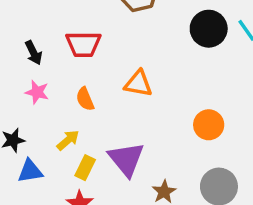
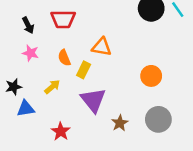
yellow rectangle: (85, 168) -> (84, 70), moved

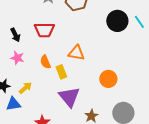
yellow rectangle: (84, 70) -> (61, 72), turned -48
orange circle: (151, 76) -> (108, 79), moved
yellow arrow: (52, 87) -> (25, 88), moved

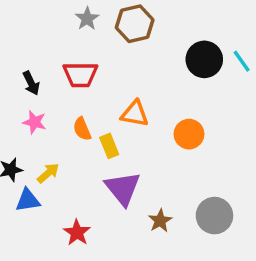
orange circle: (108, 79) -> (189, 134), moved

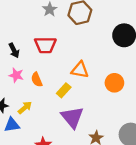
orange semicircle: (82, 129) -> (37, 80), moved
yellow rectangle: (109, 146) -> (64, 90), turned 64

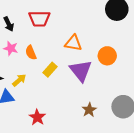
yellow rectangle: (64, 90) -> (50, 70), moved
purple triangle: (72, 117) -> (81, 71), moved

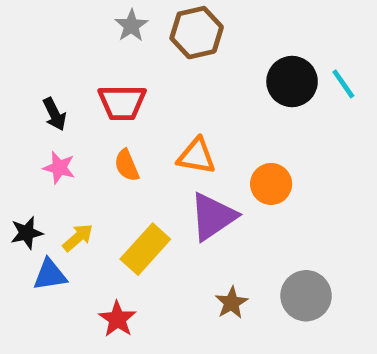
orange semicircle: (31, 53) -> (127, 165), moved
yellow rectangle: (50, 70) -> (145, 249), moved, size x1.5
purple triangle: (81, 71) -> (213, 217), turned 35

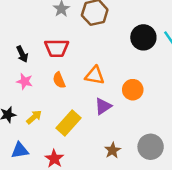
purple triangle: (213, 217) -> (103, 106), size x0.7
blue triangle: (50, 275) -> (20, 150), moved

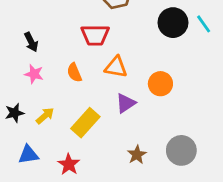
red trapezoid: (57, 48) -> (95, 35), moved

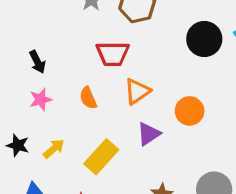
orange triangle: (116, 67) -> (137, 91), turned -45
pink star: (34, 74) -> (41, 100), turned -30
black star: (15, 113) -> (18, 145), turned 30

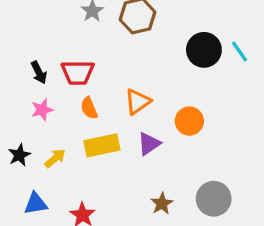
red trapezoid: (113, 54) -> (78, 73), moved
black star: (18, 145) -> (19, 155), turned 30
yellow rectangle: (101, 157) -> (102, 145), moved, turned 36

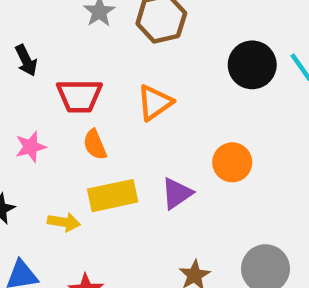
black arrow: (39, 73) -> (26, 60), moved
orange triangle: (138, 102) -> (155, 103), moved
yellow arrow: (55, 158) -> (64, 222), moved, turned 50

